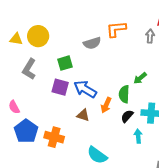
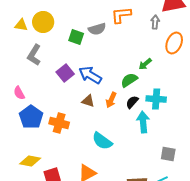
green square: (65, 63) -> (76, 37), moved, turned 35
purple square: (60, 87) -> (65, 73), turned 36
green semicircle: (124, 94) -> (129, 80), turned 54
orange arrow: (106, 105) -> (111, 100), moved
cyan arrow: (138, 136) -> (143, 122), size x1.5

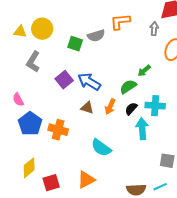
yellow diamond: (30, 161) -> (29, 168), turned -50

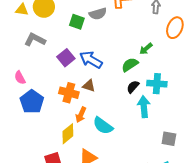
gray L-shape: (33, 62) -> (35, 40), turned 85
orange arrow: (110, 107) -> (81, 115), moved
orange cross: (58, 130) -> (69, 93), moved
yellow diamond: (29, 168) -> (68, 134), moved

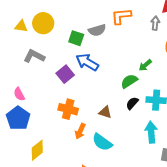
blue arrow: (91, 60) -> (87, 62), moved
brown triangle: (89, 86) -> (105, 112), moved
blue pentagon: (32, 102) -> (18, 118), moved
cyan arrow: (144, 107) -> (151, 132), moved
yellow diamond: (68, 134) -> (37, 150), moved

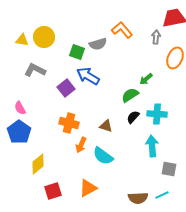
orange L-shape: (121, 16) -> (122, 30), turned 55

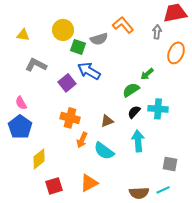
yellow circle: (44, 37) -> (63, 30), moved
brown triangle: (106, 126) -> (107, 121), turned -40
cyan arrow: (152, 146) -> (138, 141), moved

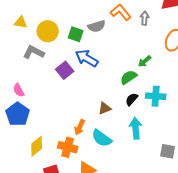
yellow circle: (63, 30) -> (48, 31), moved
gray arrow: (157, 32) -> (145, 18), moved
orange cross: (70, 118) -> (68, 147), moved

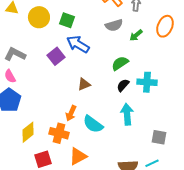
gray semicircle: (97, 26) -> (114, 25), moved
gray L-shape: (34, 52) -> (15, 54), moved
green arrow: (145, 61) -> (136, 35), moved
brown triangle: (105, 108) -> (84, 84), moved

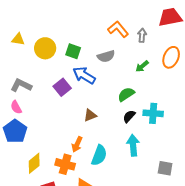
gray semicircle: (114, 25) -> (106, 56), moved
cyan semicircle: (93, 124) -> (99, 155), turned -105

